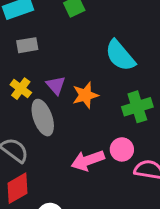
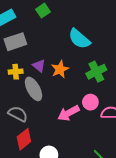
gray rectangle: (27, 45) -> (15, 42), size x1.5
yellow cross: (21, 89) -> (16, 72), turned -32

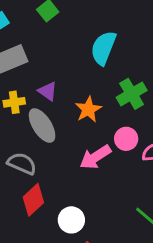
cyan semicircle: (79, 39) -> (103, 48), turned 75
orange star: (60, 69) -> (88, 109), moved

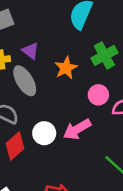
pink arrow: (95, 157) -> (77, 129), moved
white circle: (71, 220) -> (44, 133), moved

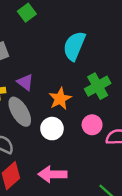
pink arrow: (77, 129) -> (53, 174), moved, turned 32
white circle: (44, 133) -> (52, 129), moved

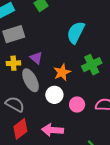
pink circle: (92, 125) -> (77, 105), moved

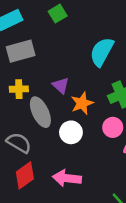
purple triangle: (36, 58) -> (61, 85), moved
pink circle: (77, 105) -> (113, 127), moved

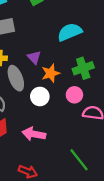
cyan semicircle: (102, 52) -> (70, 32), turned 35

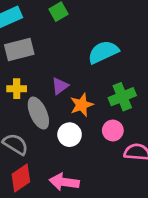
purple triangle: (34, 57) -> (60, 86), turned 40

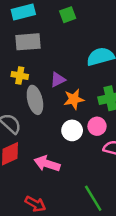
white circle: (70, 135) -> (72, 130), moved

